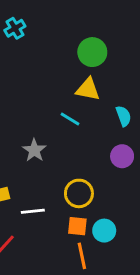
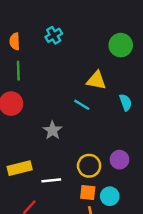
cyan cross: (15, 28) -> (54, 35), moved
green circle: (92, 52) -> (121, 45), moved
purple circle: (122, 156) -> (119, 160), moved

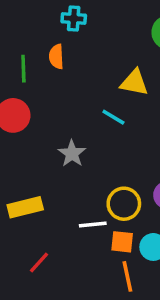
cyan cross: (54, 35) -> (74, 19), turned 35
orange semicircle: (15, 41) -> (56, 57), moved
white line: (51, 180) -> (93, 224), moved

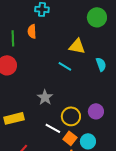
gray star: (72, 154) -> (45, 97), moved
white line: (93, 224) -> (53, 128), turned 35
orange square: (122, 242) -> (70, 138), turned 32

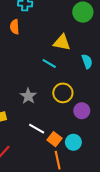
yellow circle: (71, 116) -> (63, 93), moved

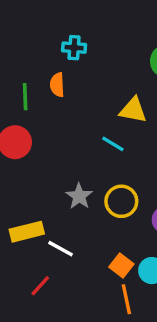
yellow circle: (63, 93) -> (121, 201), moved
white line: (37, 129) -> (61, 249), moved

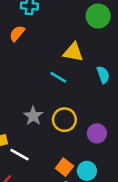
orange semicircle: (57, 85) -> (17, 33), turned 42

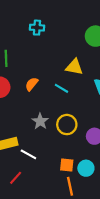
orange semicircle: (17, 33) -> (32, 84), moved
orange square: (64, 167) -> (67, 165), turned -32

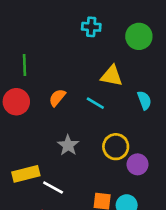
cyan cross: (37, 28) -> (91, 27), moved
yellow circle: (67, 125) -> (116, 147), moved

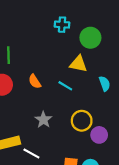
green circle: (139, 36) -> (90, 38), moved
orange semicircle: (57, 98) -> (35, 81), turned -72

